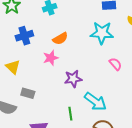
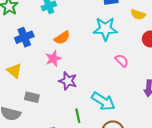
purple star: (73, 79) -> (68, 81), moved, turned 30

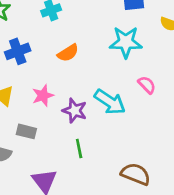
pink star: (53, 59) -> (43, 96), moved
cyan arrow: (103, 101) -> (110, 102), moved
green line: (78, 116) -> (79, 148), moved

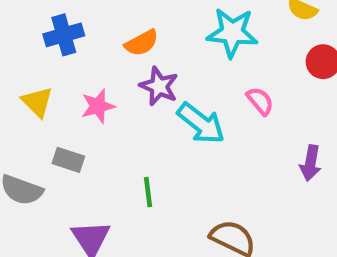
purple star: (75, 111) -> (159, 86), moved

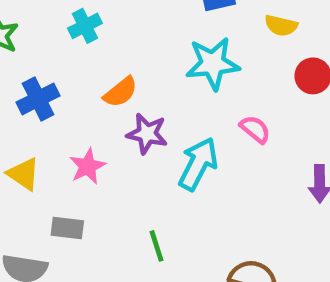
cyan arrow: (201, 123) -> (198, 164), turned -90

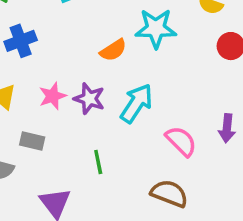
orange semicircle: (120, 92) -> (113, 50), moved
pink semicircle: (255, 129) -> (181, 141), moved, size x1.4
purple star: (147, 134) -> (89, 99), moved

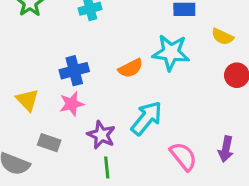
blue cross: (21, 41) -> (74, 71), moved
purple star: (89, 99) -> (101, 135), moved

